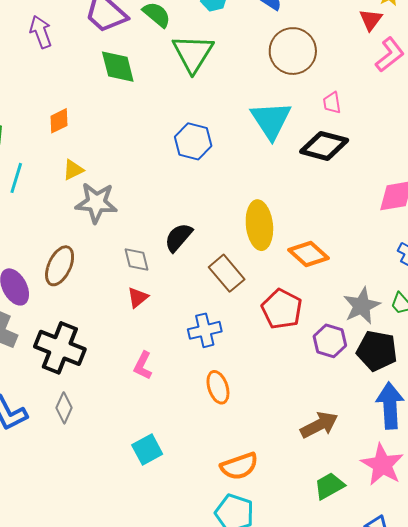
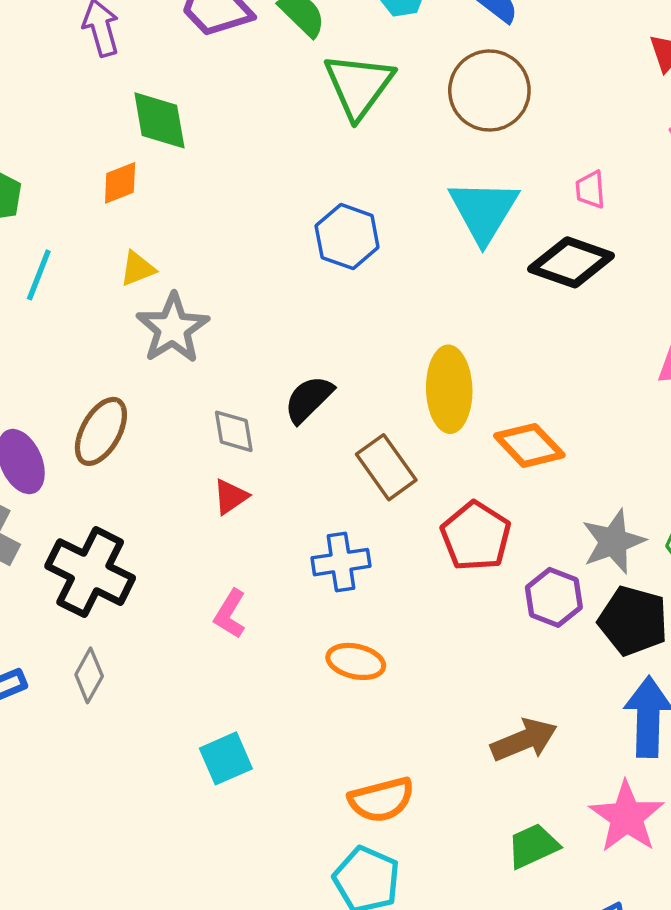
brown circle: (293, 51) -> (489, 91), moved
green diamond: (118, 67) -> (159, 120), moved
gray star: (96, 203) -> (173, 328), turned 30
orange ellipse: (218, 387) -> (356, 661), turned -64

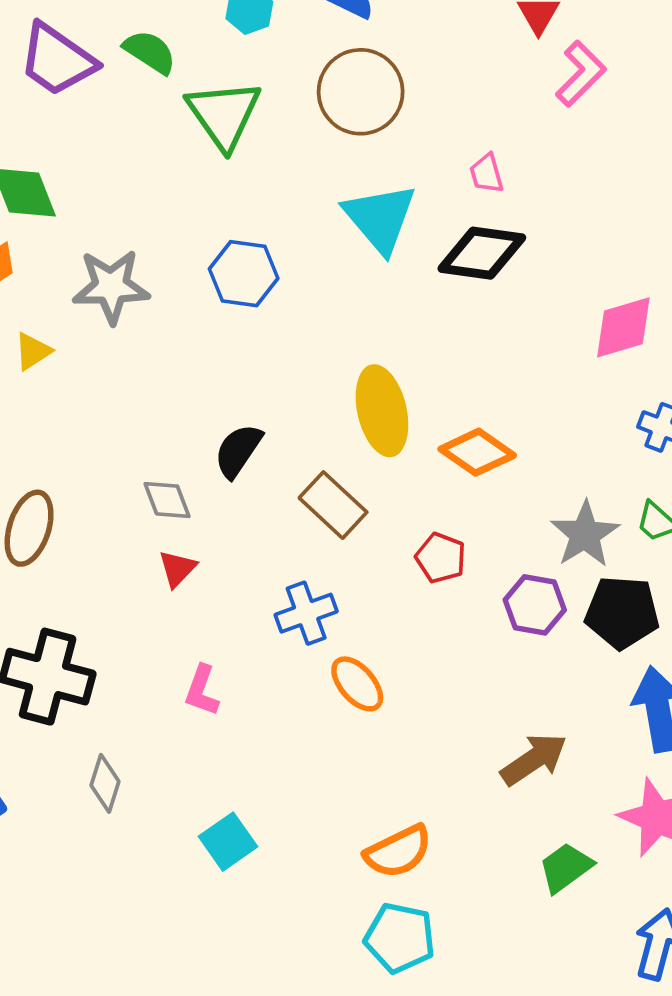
gray star: (173, 328) -> (111, 286), moved, turned -30
red pentagon: (476, 536) -> (441, 558), size x0.7
orange ellipse: (356, 661) -> (357, 684), moved, turned 48
gray diamond: (89, 675) -> (105, 783), moved

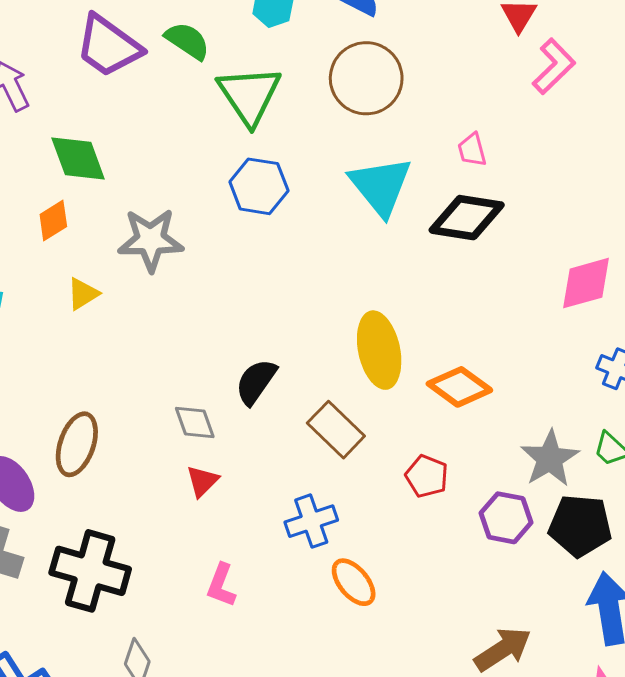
blue hexagon: (244, 274) -> (259, 186), moved

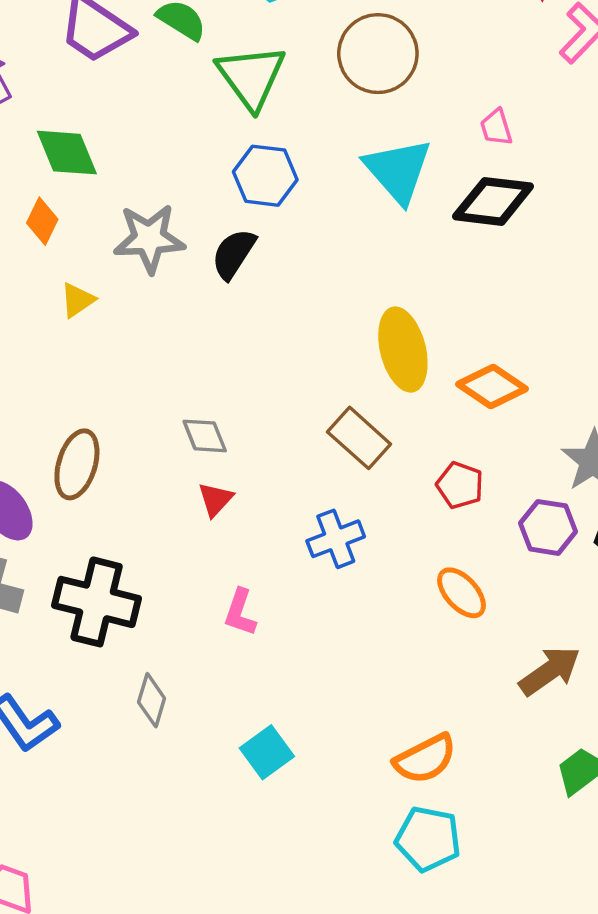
orange diamond: (53, 220) -> (42, 221), turned -30
black semicircle: (256, 382) -> (234, 254), moved
orange ellipse: (354, 582) -> (461, 593), moved

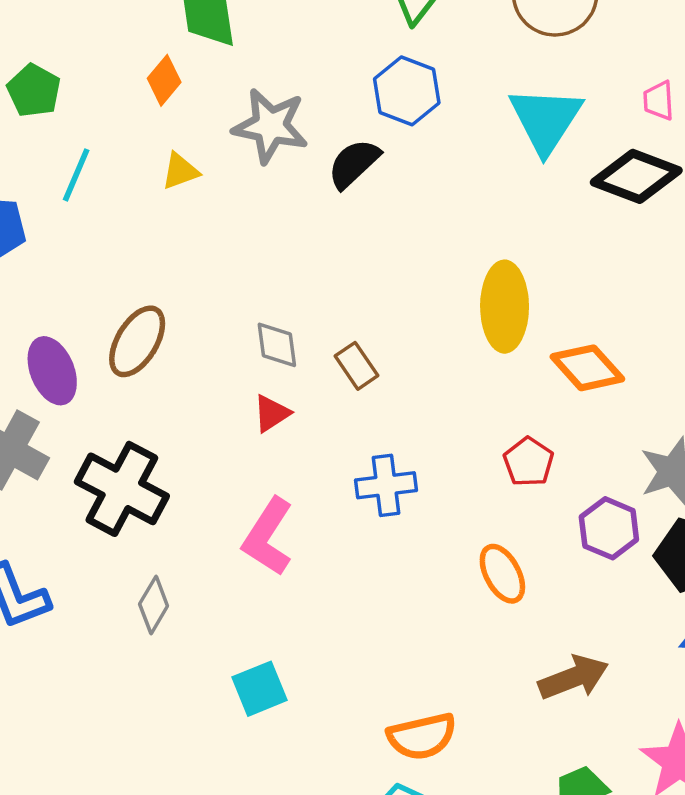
brown rectangle: (359, 438) -> (357, 366), moved, size x0.7
pink L-shape: (240, 612) -> (268, 537), size x1.5

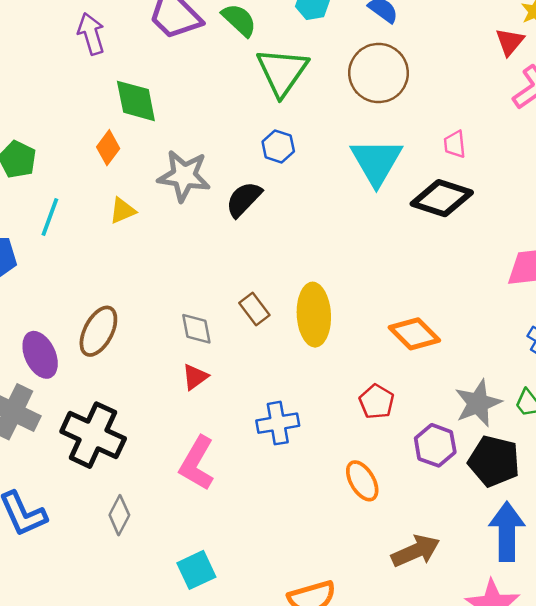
blue hexagon: (407, 91) -> (278, 146), size x0.7
yellow ellipse: (505, 307) -> (314, 315), moved
brown rectangle: (357, 366) -> (254, 309), moved

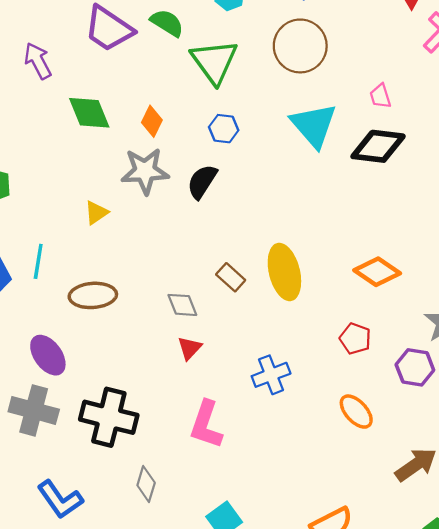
orange diamond: (108, 148) -> (152, 121), moved
cyan line: (50, 217) -> (38, 261), moved
brown ellipse: (98, 331) -> (93, 295), moved, turned 69

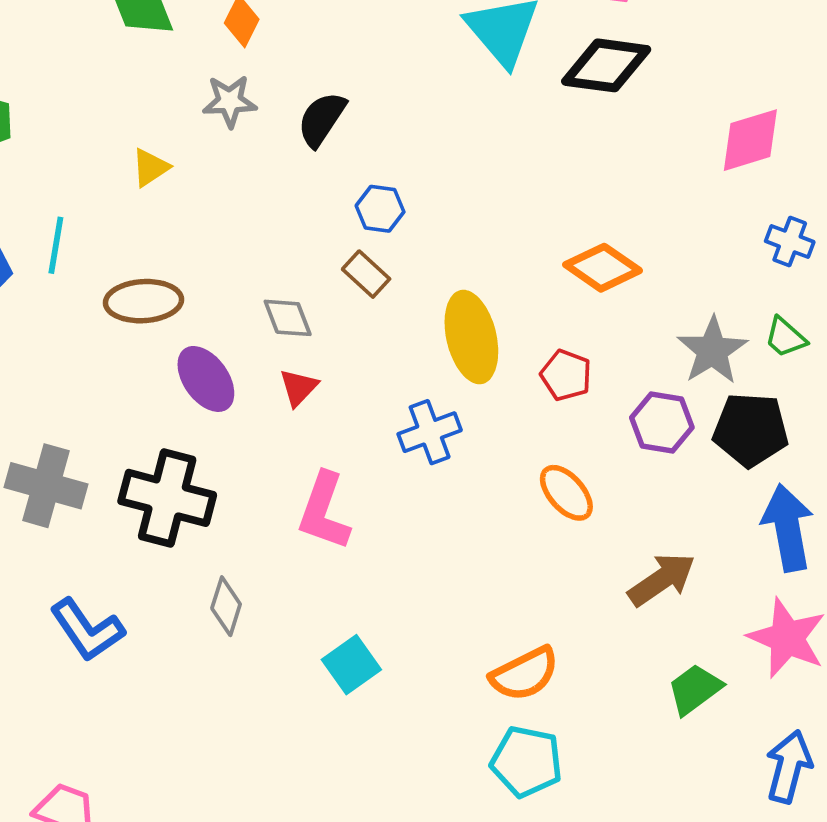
blue hexagon: (224, 129) -> (380, 209), moved
gray star: (145, 171) -> (230, 101), size x0.7
yellow ellipse: (284, 272) -> (471, 337), moved
purple ellipse: (48, 355) -> (206, 379), moved

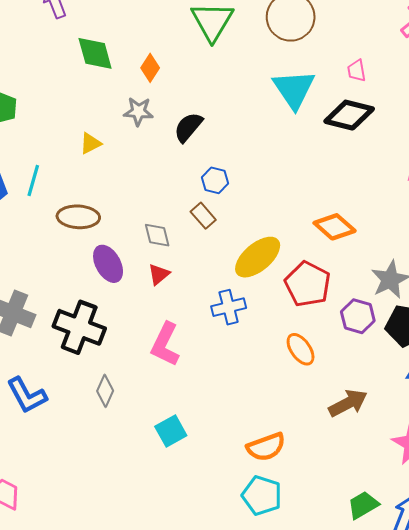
yellow ellipse: (471, 337) -> (258, 257), turned 57
red pentagon: (566, 375) -> (308, 284), size x1.6
green trapezoid: (695, 689) -> (363, 505), moved

